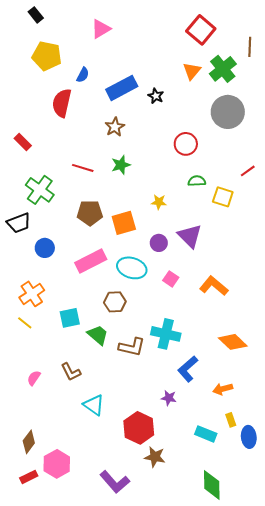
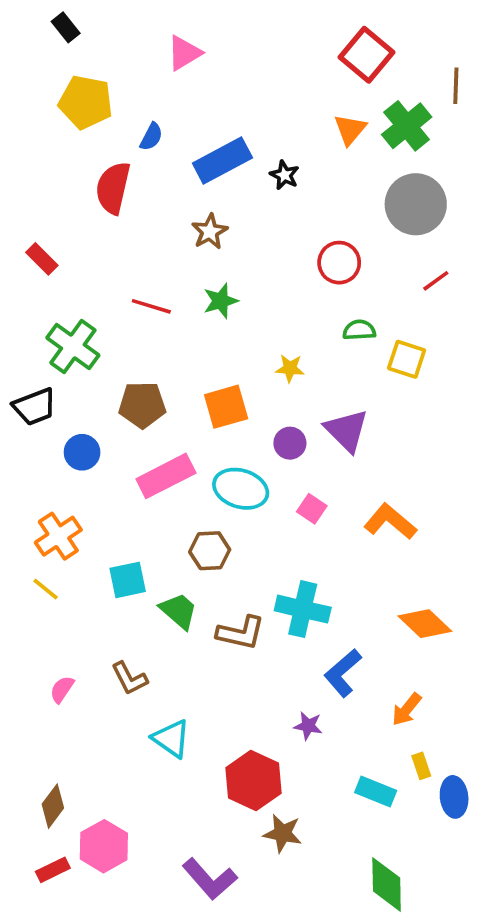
red line: (248, 171) -> (436, 281), moved
brown pentagon: (90, 213) -> (142, 405), moved
orange arrow: (223, 389) -> (407, 709), turned -36

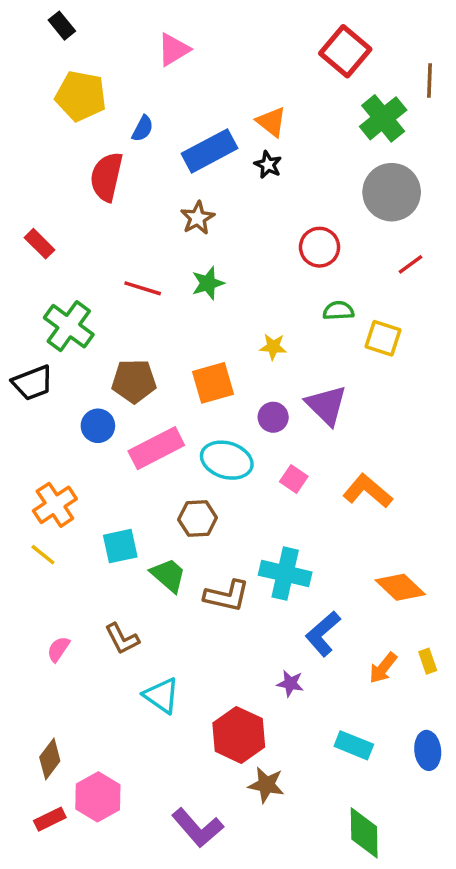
orange triangle: (350, 129) -> (271, 122), moved, turned -32
blue circle: (82, 452) -> (98, 426), moved
yellow rectangle: (421, 766) -> (428, 661), moved

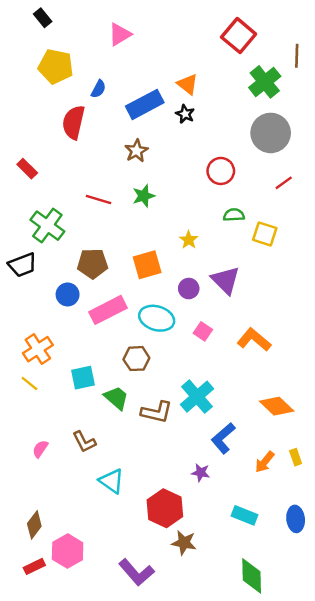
yellow star: (273, 347) -> (189, 240), turned 30
cyan cross: (285, 574) -> (197, 397), turned 36

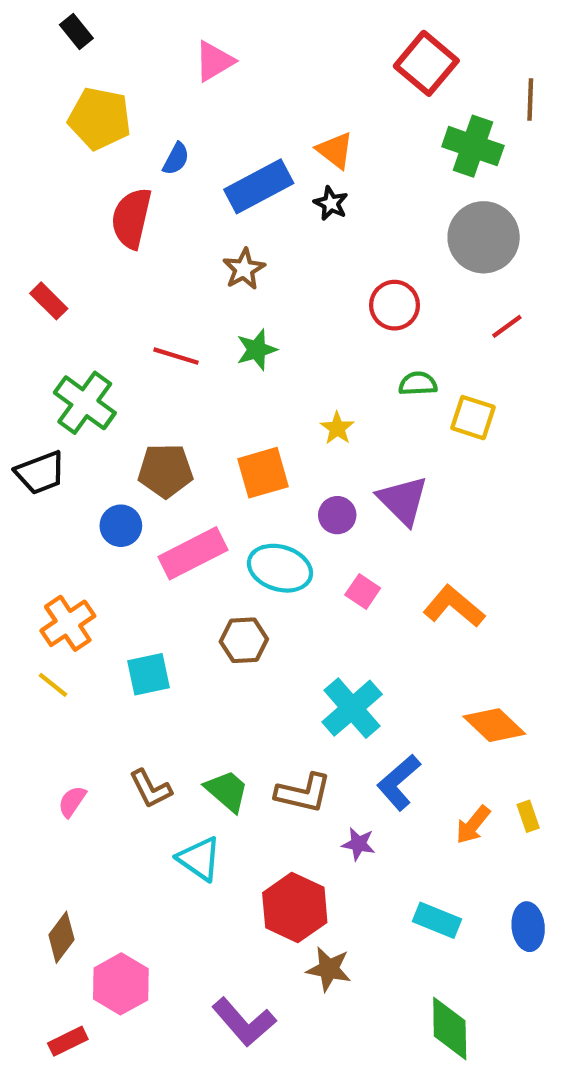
green cross: (265, 82) -> (473, 146), turned -32
green trapezoid: (116, 398) -> (227, 791), moved
brown L-shape: (157, 412) -> (303, 793), moved
red rectangle: (34, 566) -> (68, 1041), moved

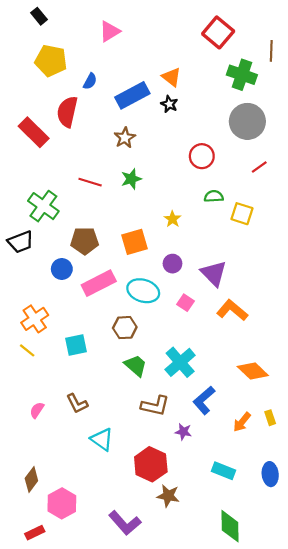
red rectangle: (49, 301) -> (34, 132), moved, size x1.6
purple triangle: (403, 500) -> (214, 273), moved
green trapezoid: (227, 791) -> (136, 366), moved

